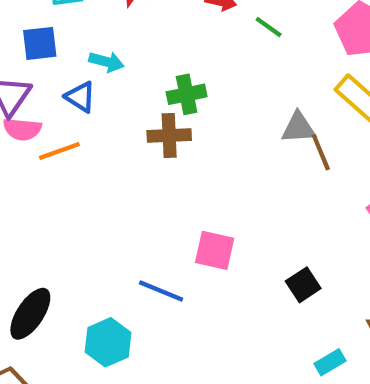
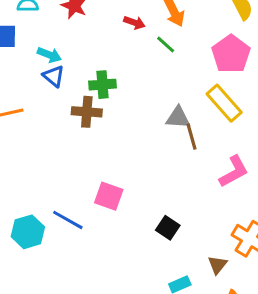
blue triangle: (80, 97) -> (54, 76), moved
black square: (303, 285) -> (168, 228), turned -30
cyan hexagon: (108, 342) -> (28, 232), moved

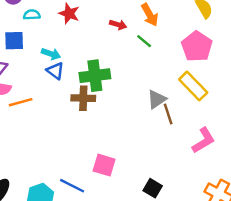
green cross: (102, 85) -> (95, 76), size x1.4
gray triangle: (178, 118) -> (157, 99), turned -35

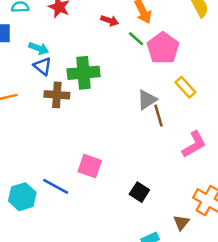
pink pentagon: (197, 46) -> (163, 48), moved
yellow rectangle: (193, 86) -> (185, 87), size x0.7
brown cross: (83, 98) -> (57, 95), moved

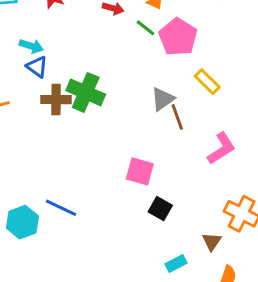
green cross: (83, 73) -> (86, 92), moved, turned 32
pink square: (90, 166) -> (140, 171), moved

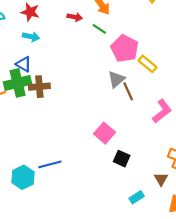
pink pentagon: (178, 37) -> (125, 48), moved
cyan arrow: (31, 46) -> (31, 37), moved
green cross: (86, 92) -> (18, 83), moved, turned -32
pink square: (140, 171) -> (104, 133), turned 30
blue line: (61, 208) -> (50, 164), turned -35

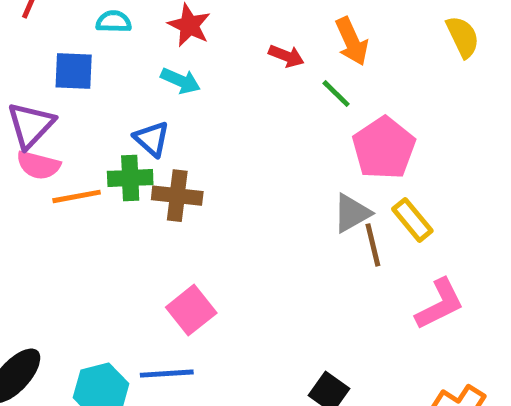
yellow rectangle: (147, 64) -> (412, 220), moved
green cross: (18, 83) -> (130, 178), size x0.7
pink square: (104, 133) -> (191, 310), moved

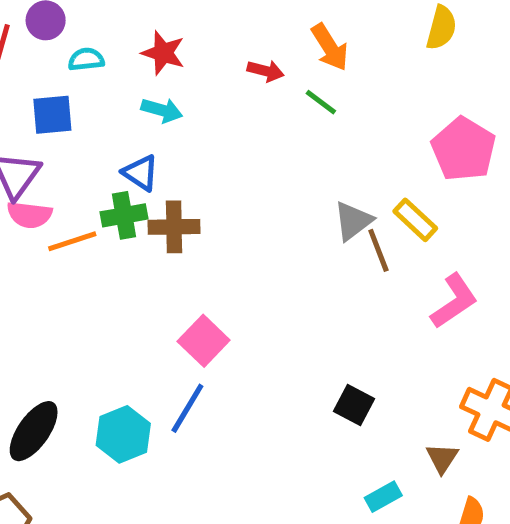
yellow semicircle: (463, 37) -> (441, 28), turned 48
pink pentagon: (384, 148) -> (464, 149), moved
blue line: (167, 374) -> (187, 408), turned -48

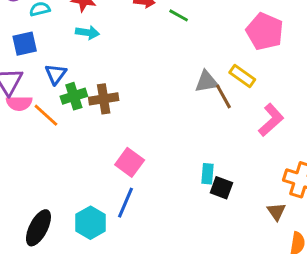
blue triangle: (141, 173) -> (56, 74), moved, turned 40
gray triangle: (353, 221) -> (206, 82), turned 35
orange line: (72, 241) -> (46, 115), turned 68
cyan rectangle: (383, 497) -> (208, 174), moved, turned -48

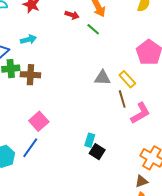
cyan arrow: (87, 33) -> (28, 40), moved, turned -35
brown line: (223, 97) -> (122, 99), moved
brown triangle: (276, 211) -> (141, 181), moved, turned 32

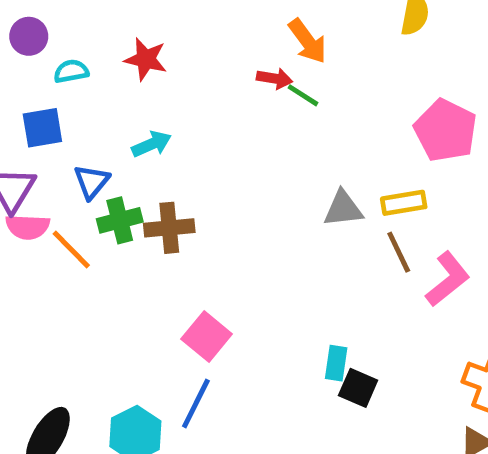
red arrow: (72, 15) -> (275, 79), moved
yellow rectangle: (127, 79) -> (404, 203), turned -48

